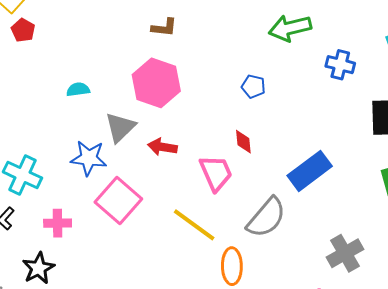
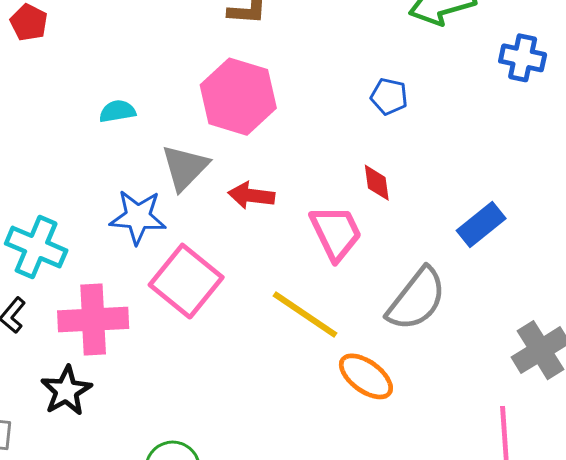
blue rectangle: (310, 171) -> (481, 224), size x0.7
pink cross: (58, 223) -> (93, 320), size x1.6
orange ellipse: (232, 266) -> (366, 376), turned -51

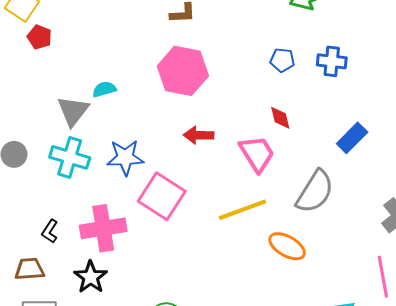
blue cross: (523, 58) -> (332, 61), moved
gray triangle: (185, 167) -> (73, 111), moved
cyan cross: (36, 247) -> (70, 157), moved
yellow line: (305, 314) -> (242, 210), turned -48

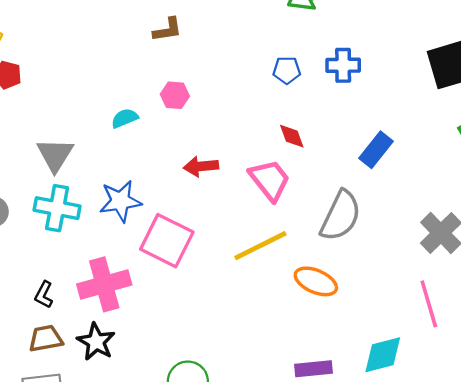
pink hexagon: (183, 71) -> (175, 95), size x0.5
cyan semicircle: (104, 89) -> (125, 118), moved
brown trapezoid: (30, 269) -> (46, 339), moved

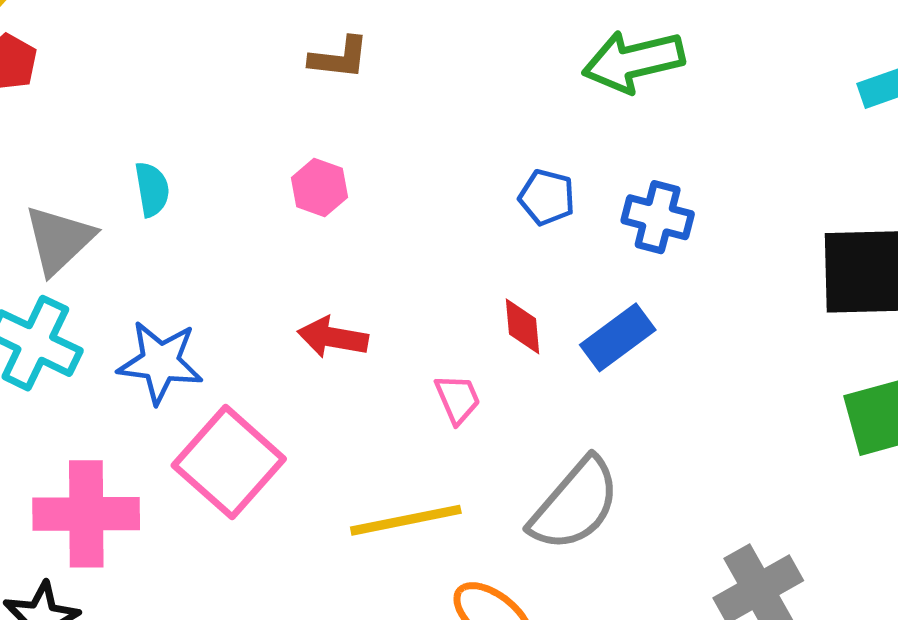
cyan semicircle: (125, 118) -> (152, 189), moved, turned 88
blue rectangle: (376, 150) -> (618, 337), moved
pink trapezoid: (270, 180) -> (458, 399), size x0.6

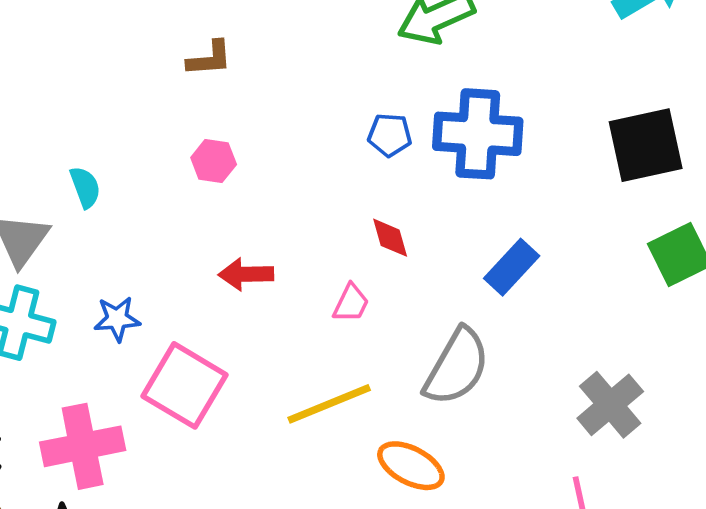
blue cross: (658, 217) -> (478, 134), size x1.6
blue rectangle: (618, 337) -> (512, 267), moved
blue star: (160, 362) -> (117, 319), size x0.7
pink trapezoid: (458, 399) -> (351, 303), turned 60

